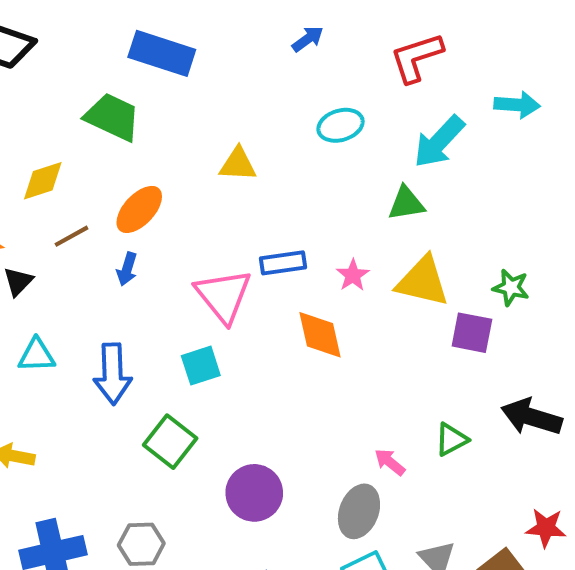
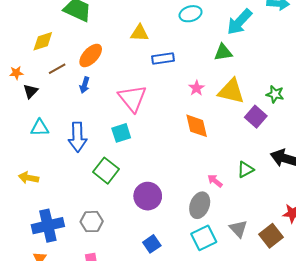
blue rectangle: (283, 263) -> (163, 59), moved
purple square: (472, 333) -> (256, 117), turned 30
orange diamond: (320, 335) -> (197, 126), moved

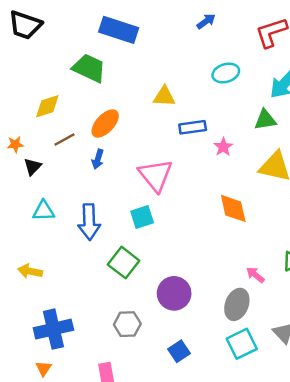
pink star: (197, 88) -> (223, 147), moved
gray hexagon: (92, 222) -> (127, 324), moved

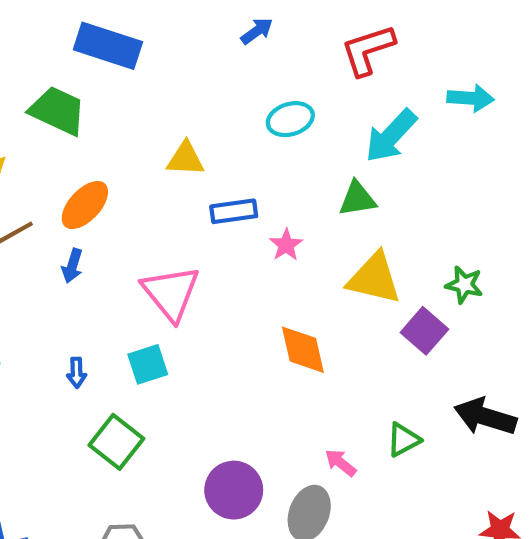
blue arrow: (89, 222) -> (77, 373), moved, size x0.5
purple circle: (174, 293) -> (234, 490), moved

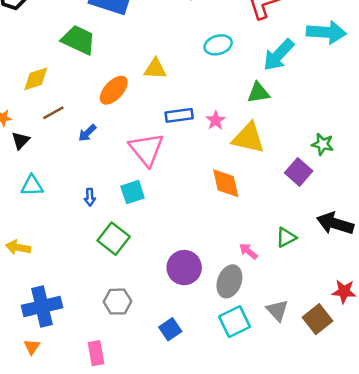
cyan arrow: (471, 98) -> (326, 32), size x1.4
orange ellipse: (85, 205) -> (114, 90), moved
blue rectangle: (234, 211) -> (179, 115), moved
blue arrow: (72, 266) -> (87, 133), turned 30
yellow triangle: (374, 278) -> (248, 138), moved

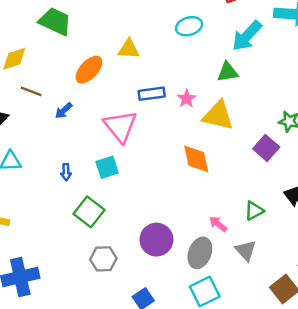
brown line: (53, 113) -> (31, 91), turned 50
gray hexagon: (117, 302) -> (103, 259), moved
gray triangle: (277, 310) -> (246, 250), moved

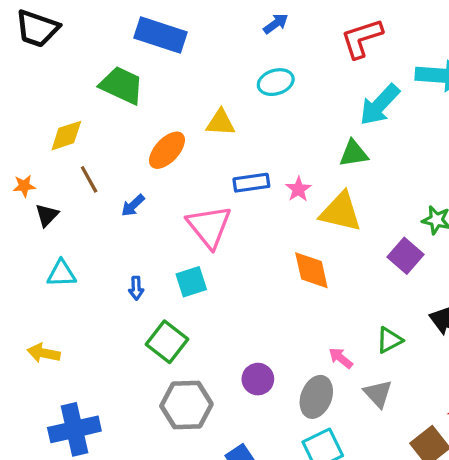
cyan ellipse: (189, 26) -> (276, 82), moved
brown line: (31, 91) -> (89, 179), turned 40
purple circle: (156, 240) -> (258, 379), size x0.7
gray hexagon: (103, 259) -> (186, 405), size x1.4

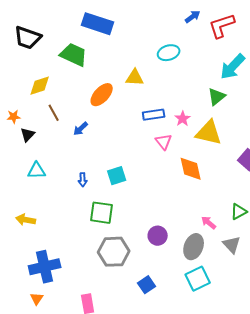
blue arrow: (276, 24) -> (193, 17), moved
black trapezoid: (37, 29) -> (28, 38), moved
green triangle: (354, 153) -> (217, 97), turned -30
pink triangle: (209, 226) -> (164, 142), moved, size x0.6
green square: (167, 342) -> (102, 213), turned -30

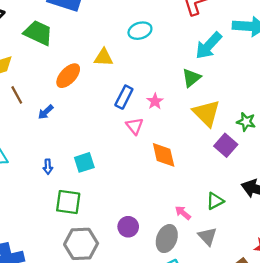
blue rectangle: (154, 115) -> (124, 97), turned -55
yellow triangle: (209, 133) -> (206, 113), moved, turned 32

